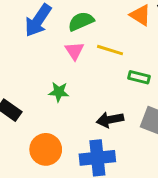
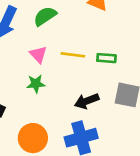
yellow line: (110, 50) -> (73, 55), moved
pink triangle: (74, 51) -> (38, 54), moved

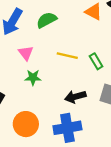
pink triangle: (38, 54) -> (26, 53), moved
green rectangle: (106, 58) -> (96, 61), turned 49

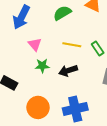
green semicircle: (47, 20) -> (62, 13), moved
black arrow: (75, 97) -> (68, 71), moved

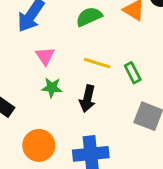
black arrow: (68, 71) -> (87, 99), turned -66

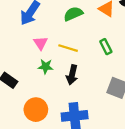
yellow line: (97, 63) -> (68, 48), moved
green rectangle: (133, 73) -> (106, 47), moved

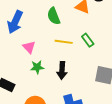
green semicircle: (73, 14) -> (54, 16), turned -78
yellow line: (68, 48) -> (64, 42), moved

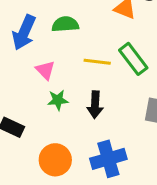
green semicircle: (54, 16) -> (65, 24), moved, turned 108
green rectangle: (88, 40) -> (133, 59), size x1.5

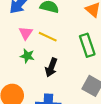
yellow line: (97, 62) -> (48, 37), moved

